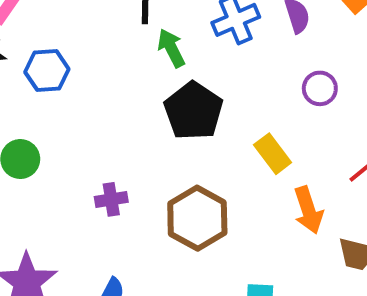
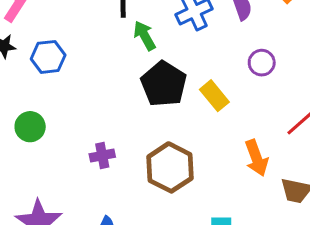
yellow rectangle: (273, 154) -> (214, 96), moved

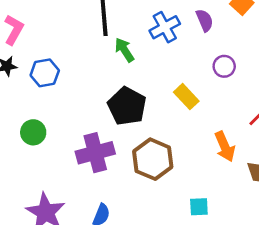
black pentagon: (164, 84) -> (127, 106), moved
purple cross: (102, 155) -> (95, 153), size x1.8

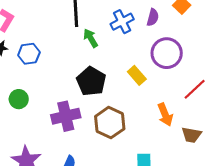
purple semicircle: (205, 20) -> (153, 17), turned 36
purple circle: (224, 66) -> (167, 53), size x1.8

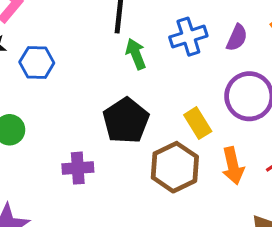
orange arrow: (165, 115) -> (233, 166), moved
purple cross: (66, 116) -> (78, 168), size x0.7
brown hexagon: (110, 123) -> (175, 167), moved

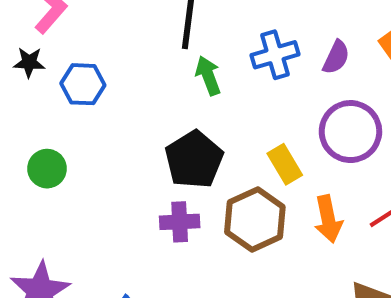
purple cross: (78, 168) -> (180, 222), moved

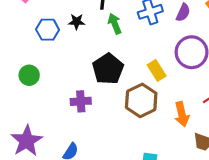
black star: (29, 62) -> (77, 22), moved
orange arrow: (328, 219) -> (182, 114), moved
purple cross: (180, 222) -> (81, 101), moved

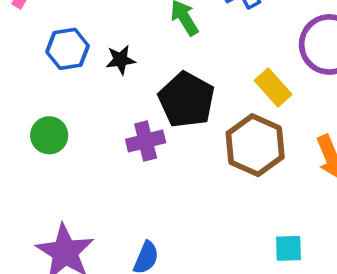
black star: (77, 22) -> (121, 60), moved
purple cross: (81, 101) -> (146, 141), moved

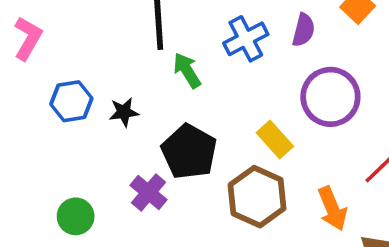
green circle: (49, 135) -> (76, 216), moved
purple cross: (146, 141) -> (149, 193), turned -36

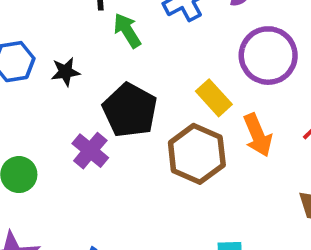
orange arrow: (332, 208) -> (258, 135), moved

